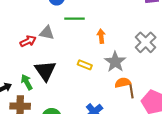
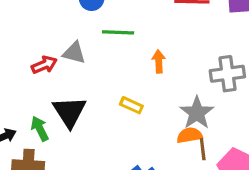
gray cross: (146, 42) -> (227, 74), turned 35
gray star: (115, 62) -> (197, 113), moved

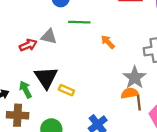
orange arrow: (159, 61) -> (108, 42), turned -40
yellow rectangle: (131, 105) -> (66, 90), moved

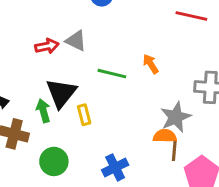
green line: (79, 22) -> (112, 74), moved
green arrow: (25, 89) -> (43, 111), moved
yellow rectangle: (66, 90) -> (84, 115), turned 40

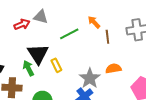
green line: (112, 74) -> (69, 34), turned -30
gray star: (176, 117) -> (90, 78), moved
brown line: (174, 151) -> (107, 37), moved

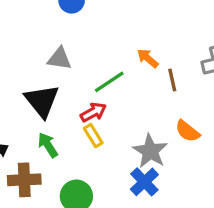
red arrow: (22, 24) -> (93, 112), moved
black triangle: (38, 54) -> (42, 101), moved
orange semicircle: (113, 69) -> (187, 131), turned -126

